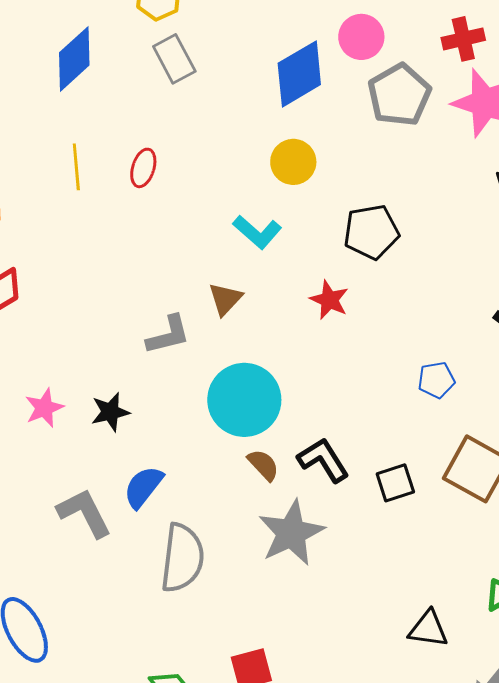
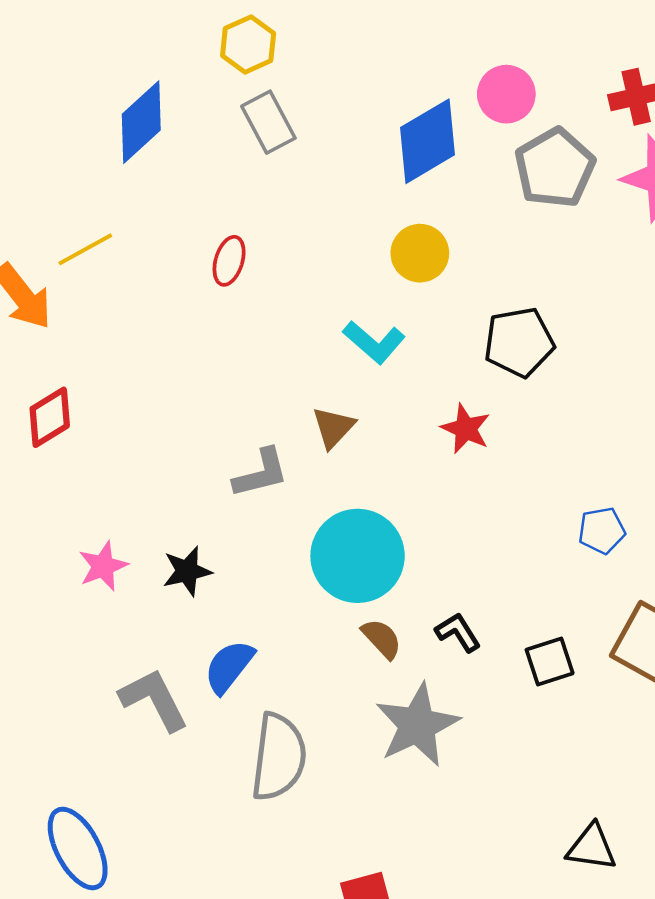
yellow line: (76, 167) -> (85, 249), moved, turned 66
black L-shape: (323, 460) -> (458, 632), size x0.7

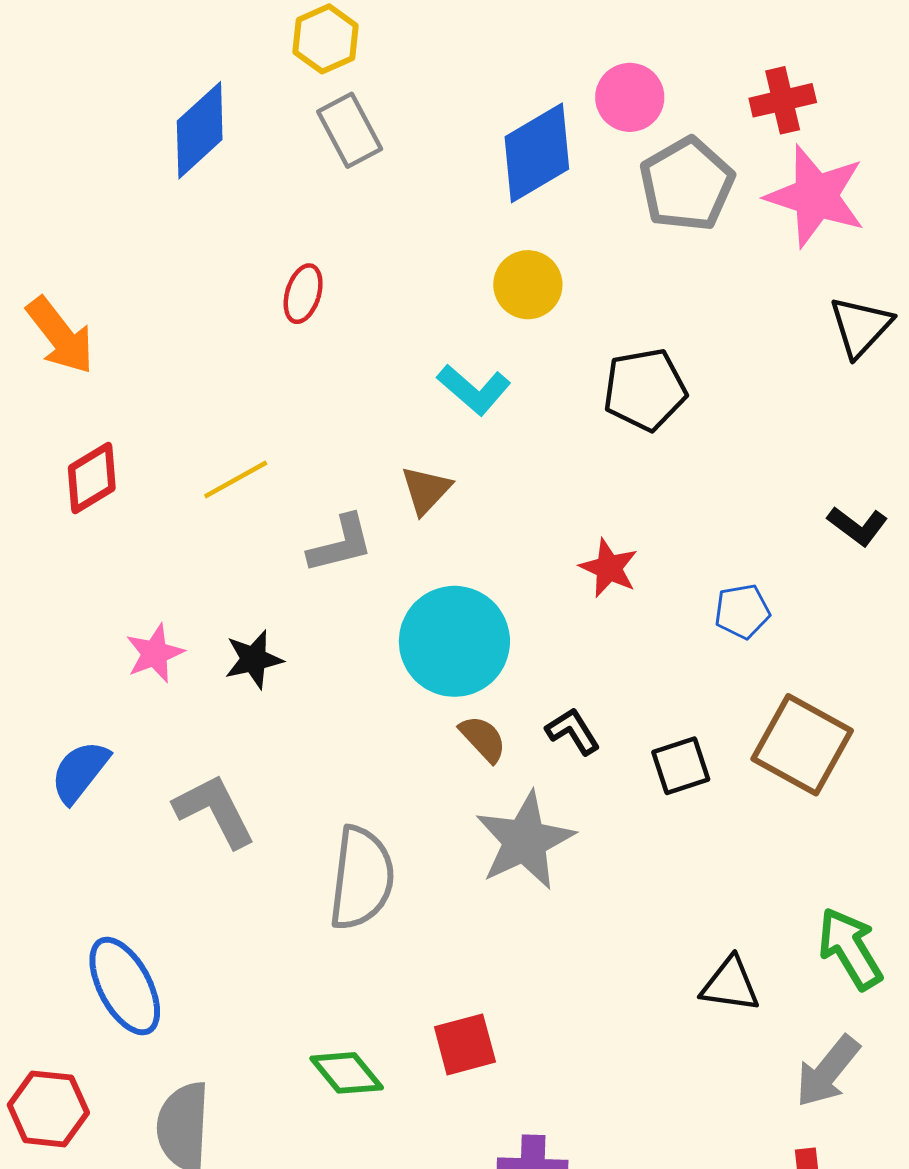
yellow line: (85, 249) -> (236, 479), moved
red star: (466, 429) -> (609, 568), moved
blue semicircle: (229, 667) -> (80, 772), moved

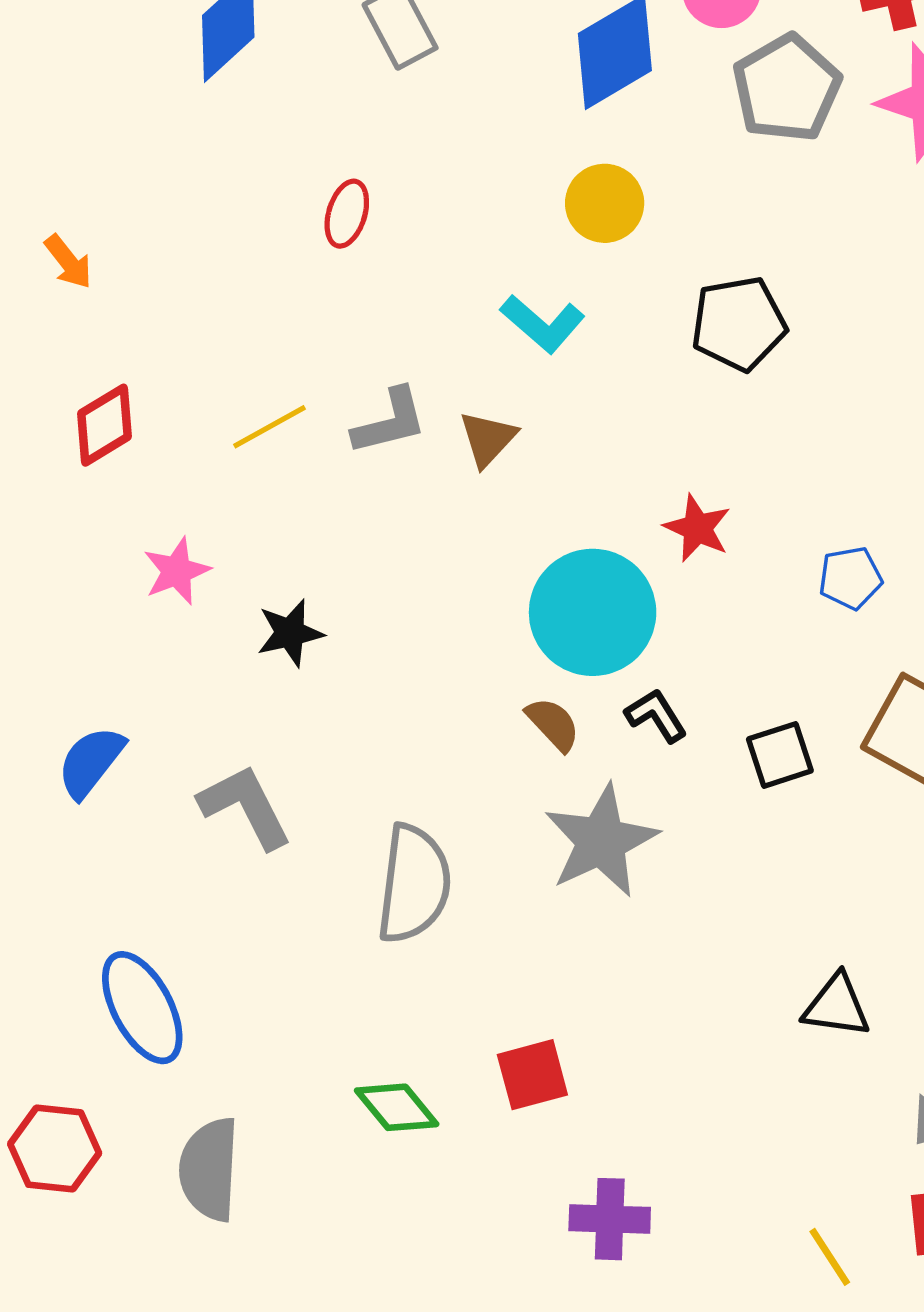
orange arrow: (60, 336) -> (68, 262), size x0.6
gray L-shape: (341, 544) -> (390, 422), moved
cyan circle: (454, 641) -> (593, 612), moved
pink star: (155, 653) -> (177, 571), moved

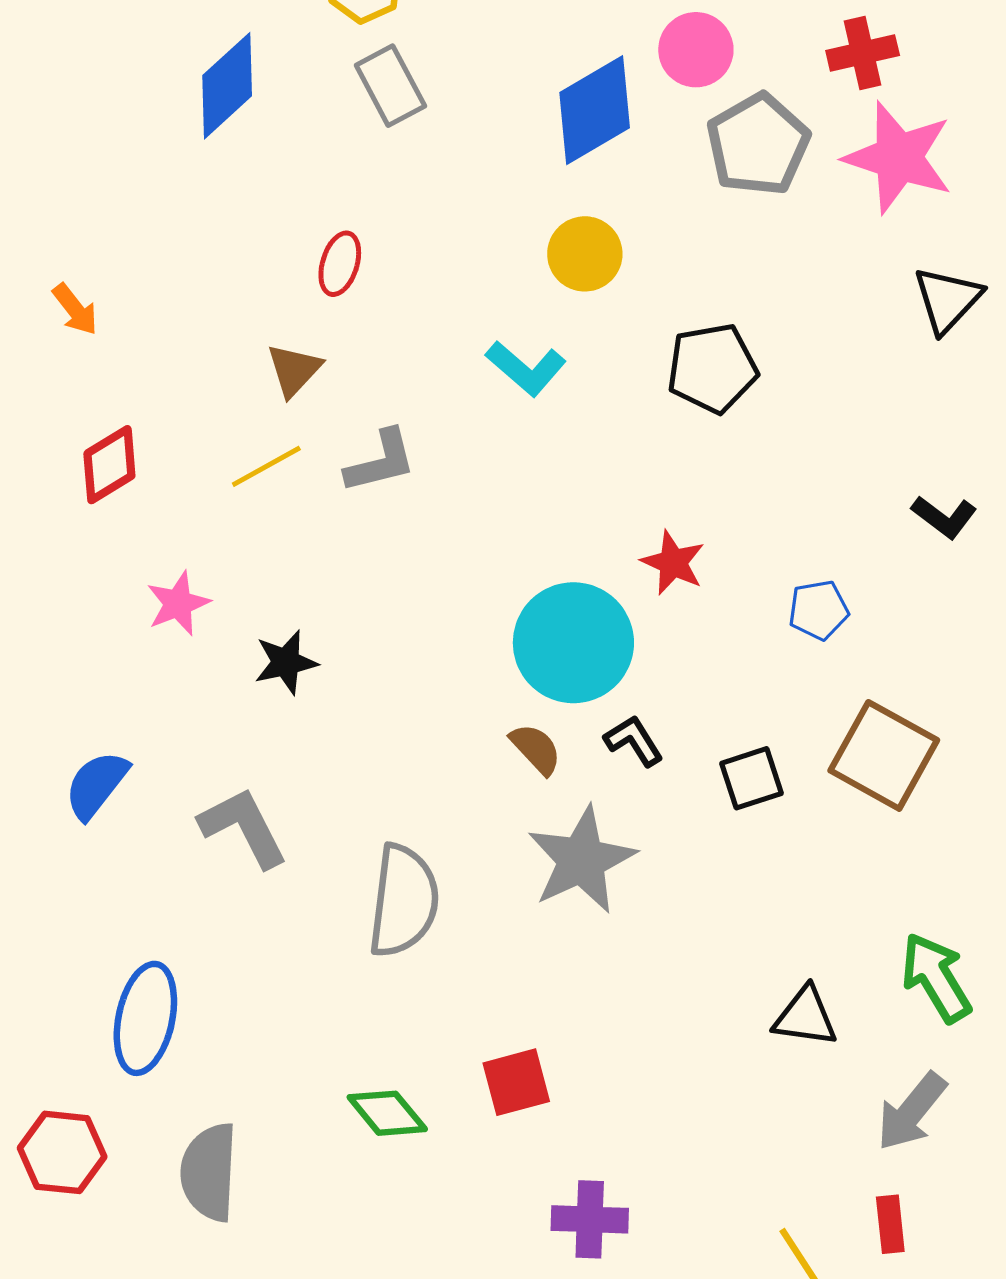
brown triangle: (488, 439) -> (294, 370), moved
blue ellipse: (142, 1008) -> (145, 1018), turned 40

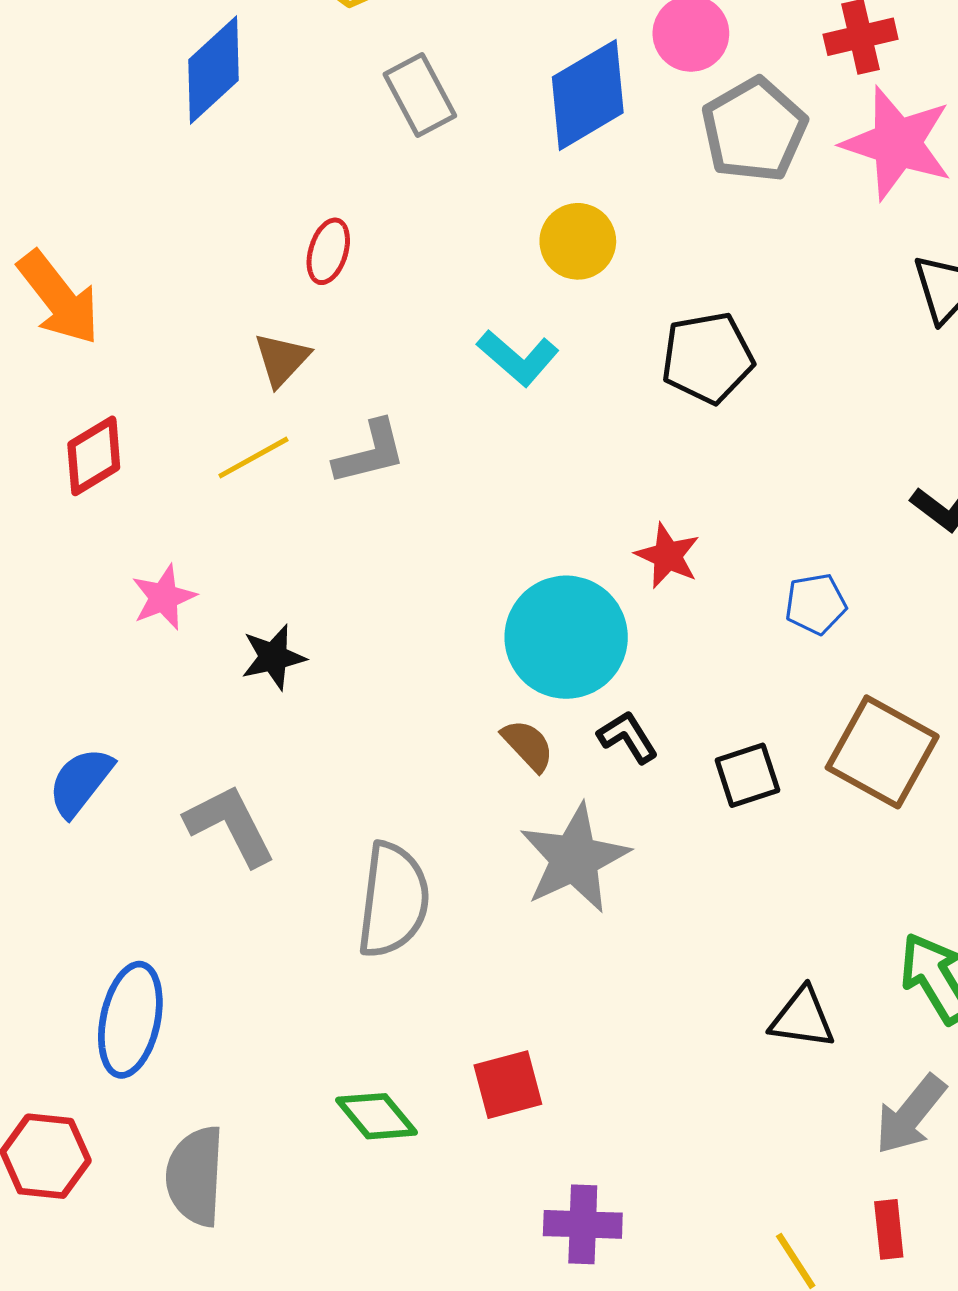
gray rectangle: (390, 86) -> (420, 95), moved
orange arrow: (75, 309) -> (59, 298), size x1.8

